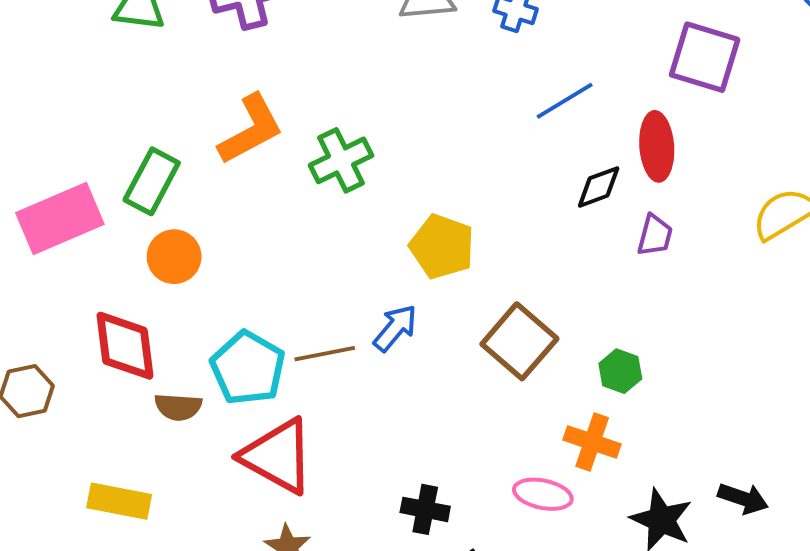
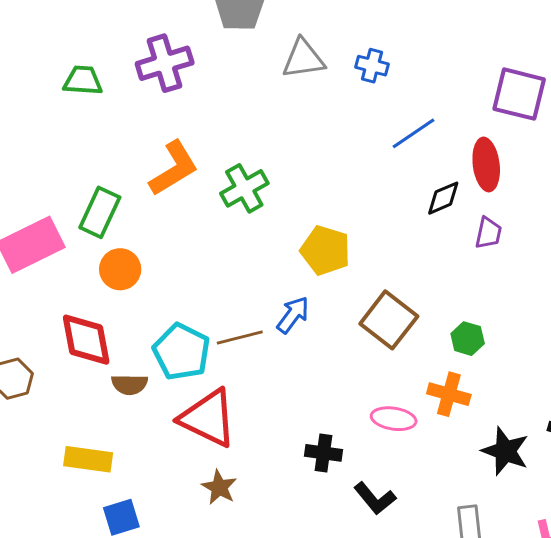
pink ellipse: (543, 494) -> (394, 419), moved

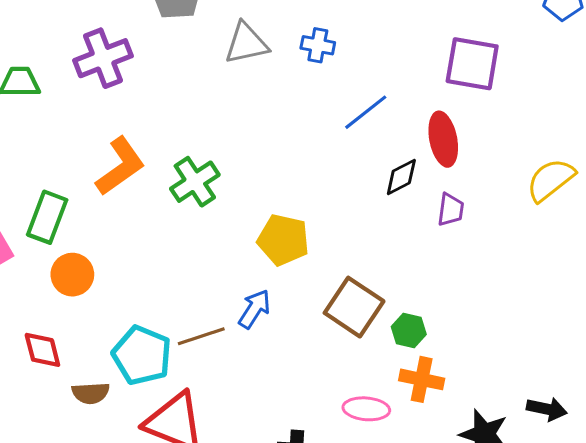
green hexagon: (468, 339) -> (409, 331), moved
red diamond: (86, 340) -> (42, 350), size x0.7

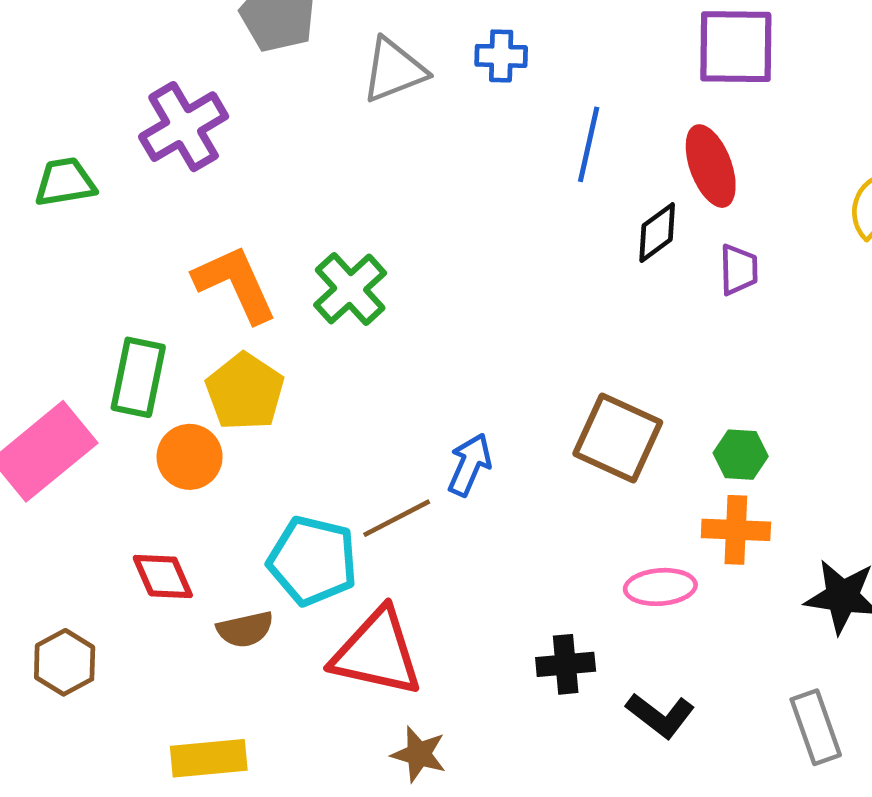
blue line: (366, 112) -> (589, 144), turned -30
orange L-shape: (120, 166) -> (235, 284), turned -70
yellow pentagon: (283, 240) -> (245, 392), moved, turned 30
green hexagon: (409, 331) -> (741, 455), moved

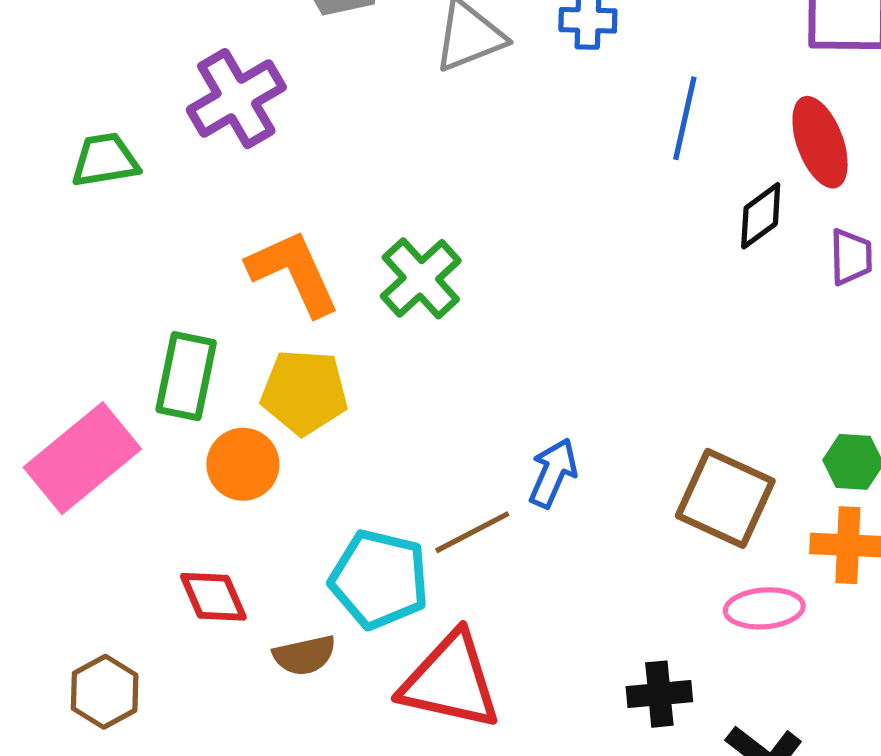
yellow pentagon: (245, 392) -> (304, 392), turned -30
brown square: (618, 438) -> (725, 498), moved

